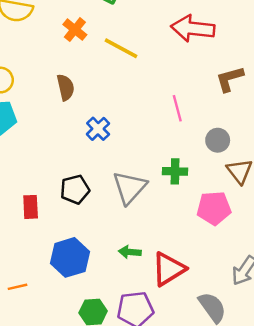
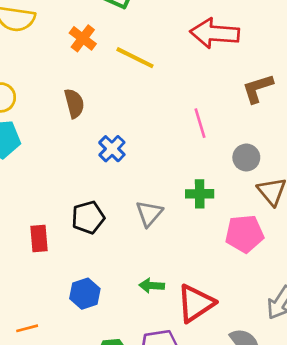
gray triangle: (130, 187) -> (149, 213), size x0.7
blue hexagon: (70, 257) -> (85, 294), size x0.7

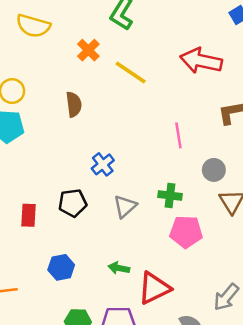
blue cross: (112, 149) -> (103, 164), moved
pink pentagon: (244, 234) -> (186, 232), moved

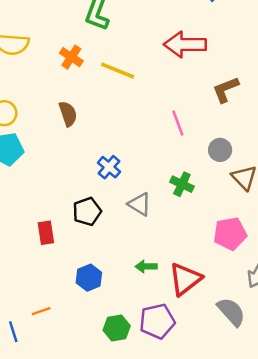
green cross: (170, 196) -> (182, 184), turned 30
gray triangle: (125, 206) -> (140, 204), turned -35
pink pentagon: (186, 232) -> (230, 234), moved

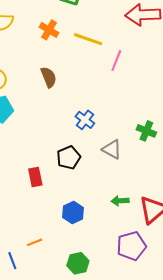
pink line: (178, 123) -> (116, 61), moved, turned 45
green hexagon: (117, 328) -> (78, 263), moved

